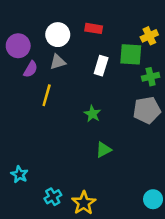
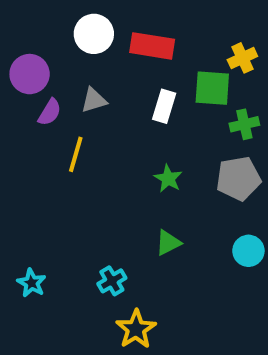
red rectangle: (94, 28) -> (152, 46), size x1.5
white circle: (58, 35) -> (94, 34), moved
green star: (92, 114) -> (168, 178), moved
cyan cross: (53, 197) -> (112, 281), moved
cyan circle: (153, 199) -> (248, 251), moved

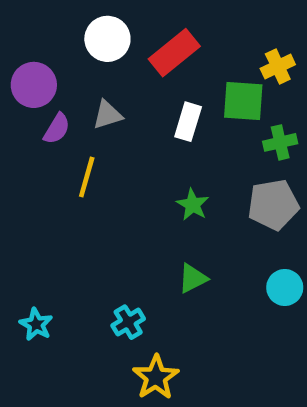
red rectangle: (152, 46) -> (174, 53), turned -48

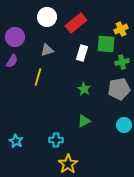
purple semicircle: (57, 129) -> (12, 61), moved
cyan cross: (128, 322) -> (56, 140), turned 32

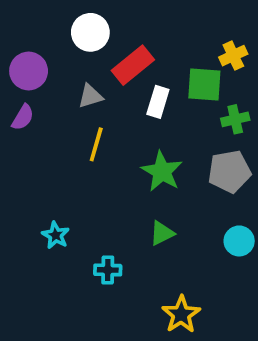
red rectangle: (76, 23) -> (133, 65), moved
yellow line: (38, 77) -> (96, 144), moved
green star: (84, 89) -> (162, 171), size x1.5
cyan star: (16, 141) -> (56, 235), moved
yellow star: (68, 164) -> (181, 314), moved

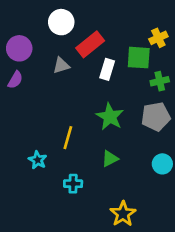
yellow line: (96, 144) -> (68, 138), moved

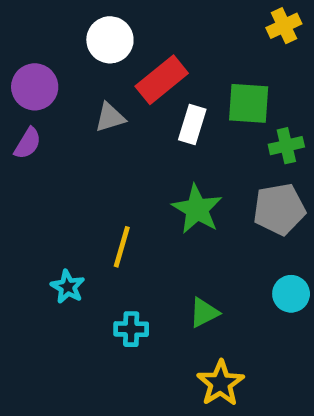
yellow cross: (158, 38) -> (284, 26), moved
green triangle: (110, 159) -> (204, 313), moved

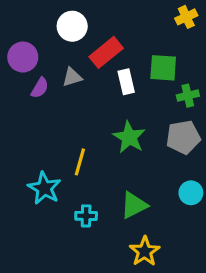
white rectangle: (192, 124) -> (126, 82), turned -30
purple semicircle: (28, 143) -> (40, 88), moved
cyan star: (68, 287) -> (44, 188), size x1.5
green triangle: (204, 313) -> (134, 205), size x1.4

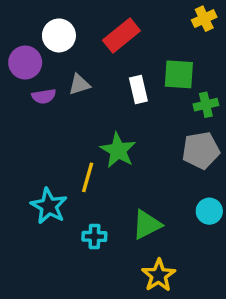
white circle: (72, 26) -> (59, 35), moved
red rectangle: (106, 52) -> (121, 35), moved
purple semicircle: (40, 88) -> (44, 96), turned 50
green star: (129, 137) -> (118, 150), moved

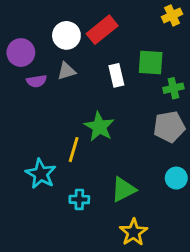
white circle: (59, 35) -> (66, 35), moved

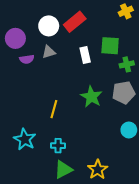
green star: (99, 127) -> (91, 97), moved
cyan star: (41, 174) -> (25, 139), moved
green triangle: (124, 189) -> (63, 170), moved

